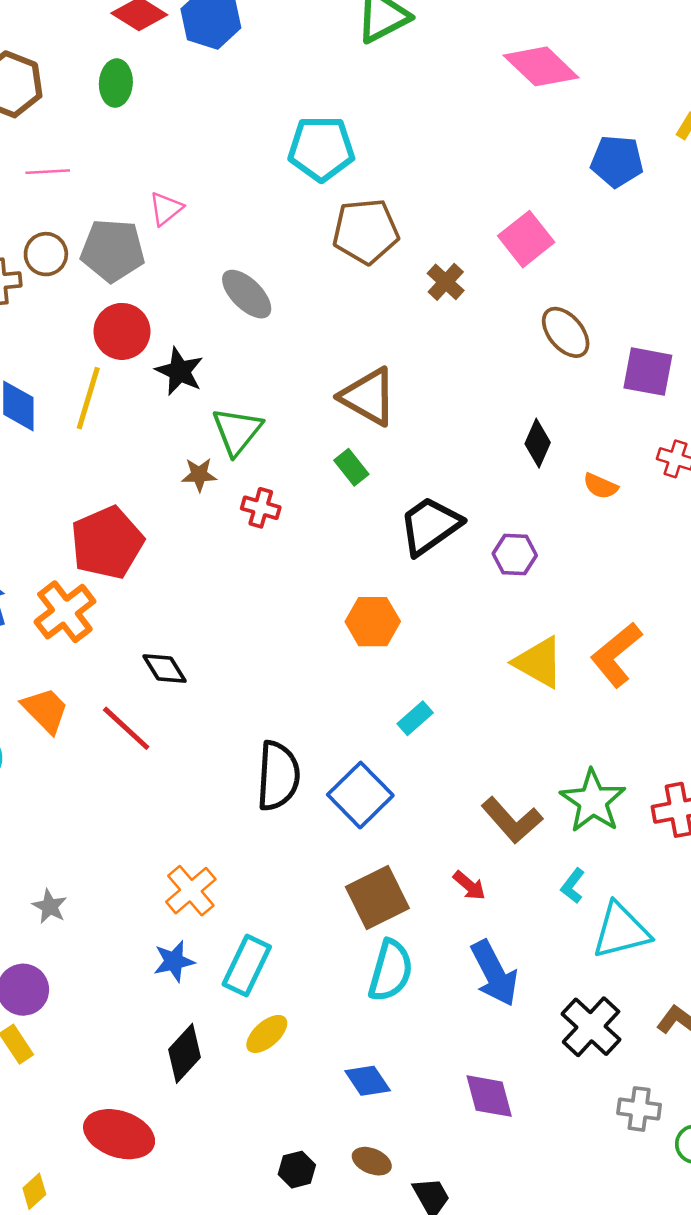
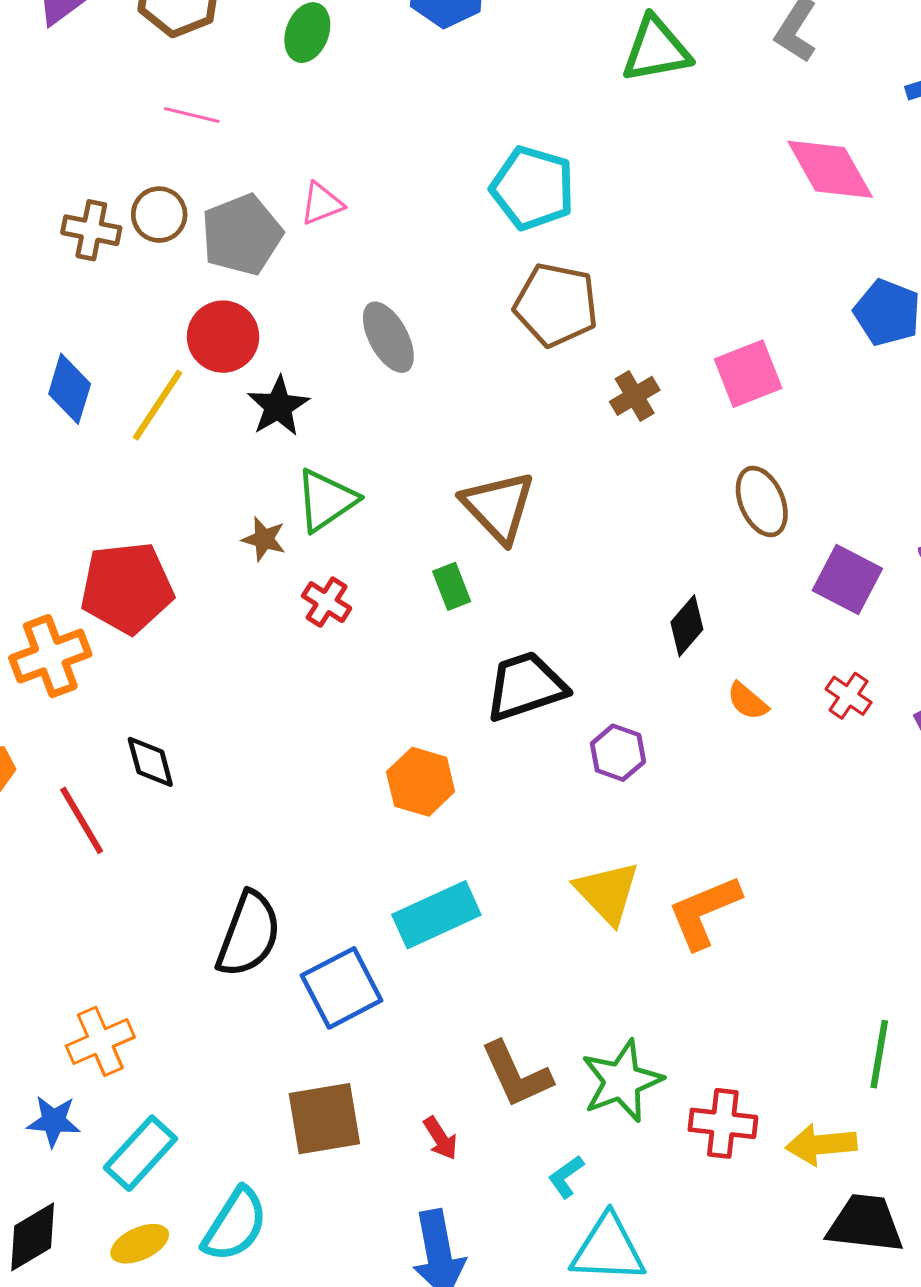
gray pentagon: (113, 250) -> (242, 235), turned 30
cyan rectangle: (415, 718) -> (436, 915), size x1.8
cyan semicircle: (391, 971) -> (235, 1225), moved

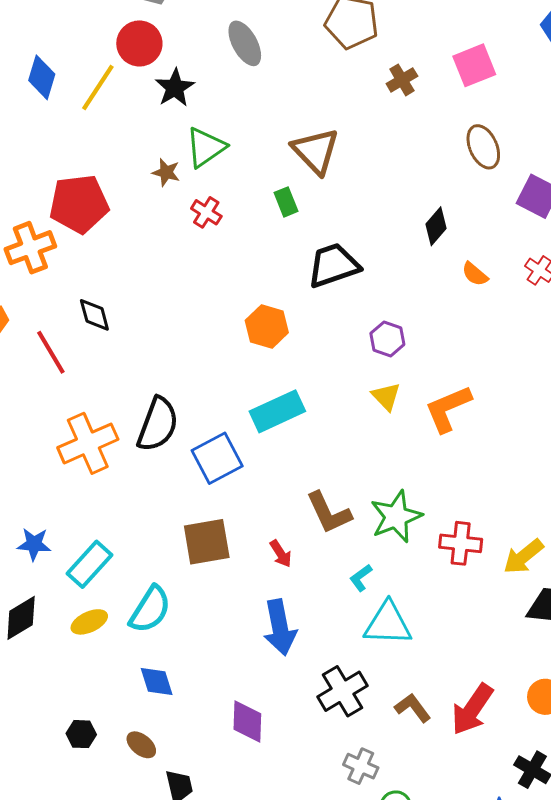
purple hexagon: (618, 753) -> (387, 339), moved
yellow triangle: (607, 892) -> (386, 396), size x0.7
orange cross: (100, 1041) -> (88, 443), moved, size x1.4
yellow arrow: (821, 1145) -> (523, 556), turned -33

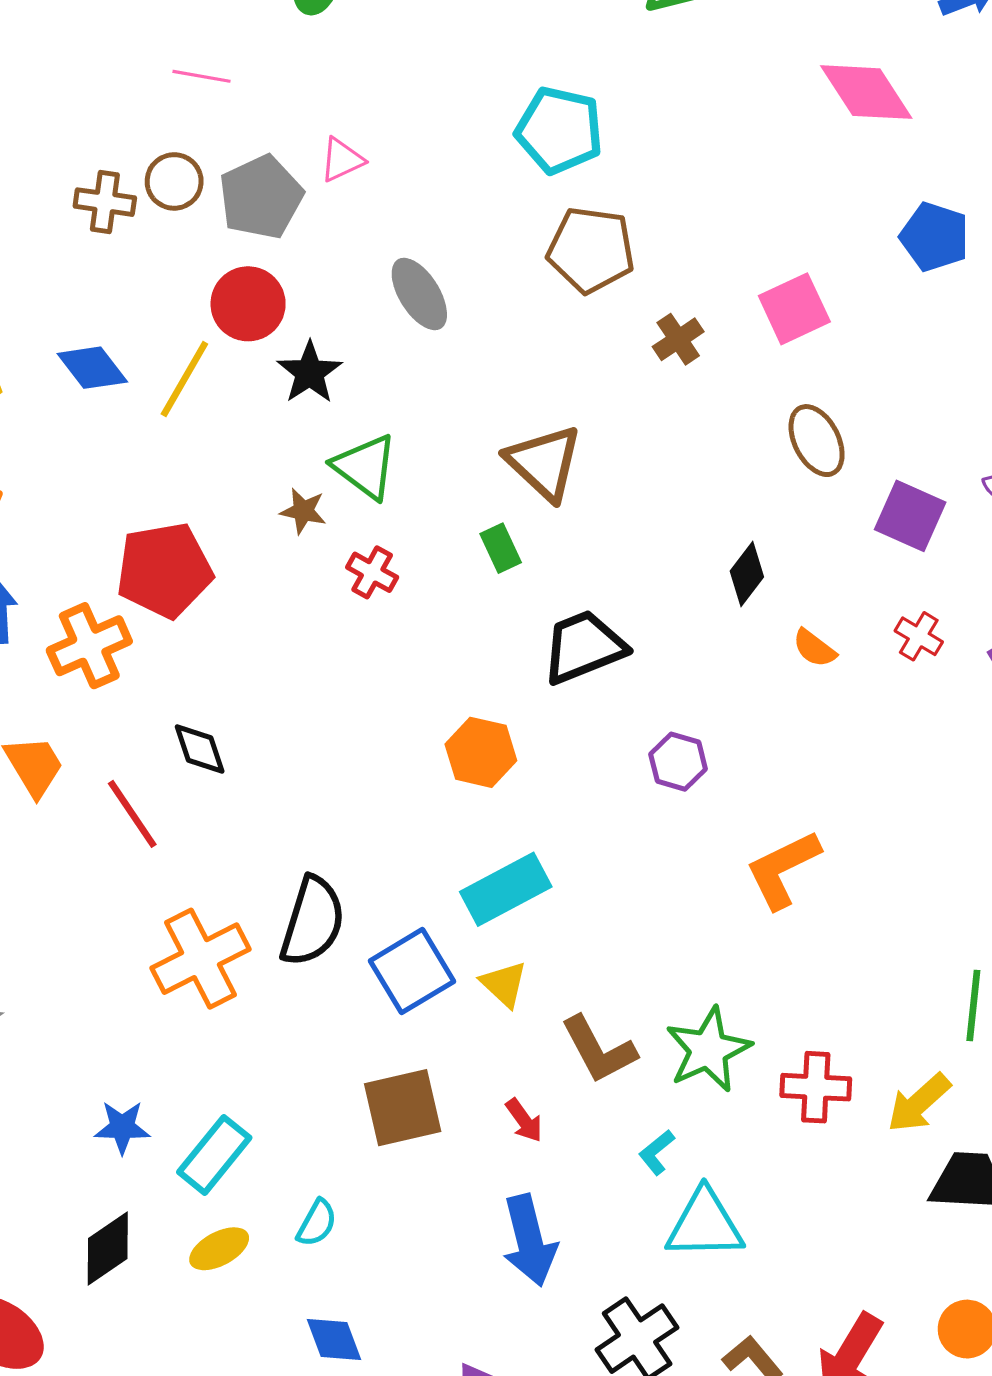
blue diamond: (42, 77) -> (92, 368), turned -51
green triangle: (206, 147) -> (365, 467), turned -45
yellow triangle: (386, 396) -> (504, 984), moved
cyan semicircle: (150, 609) -> (317, 1223), size x0.6

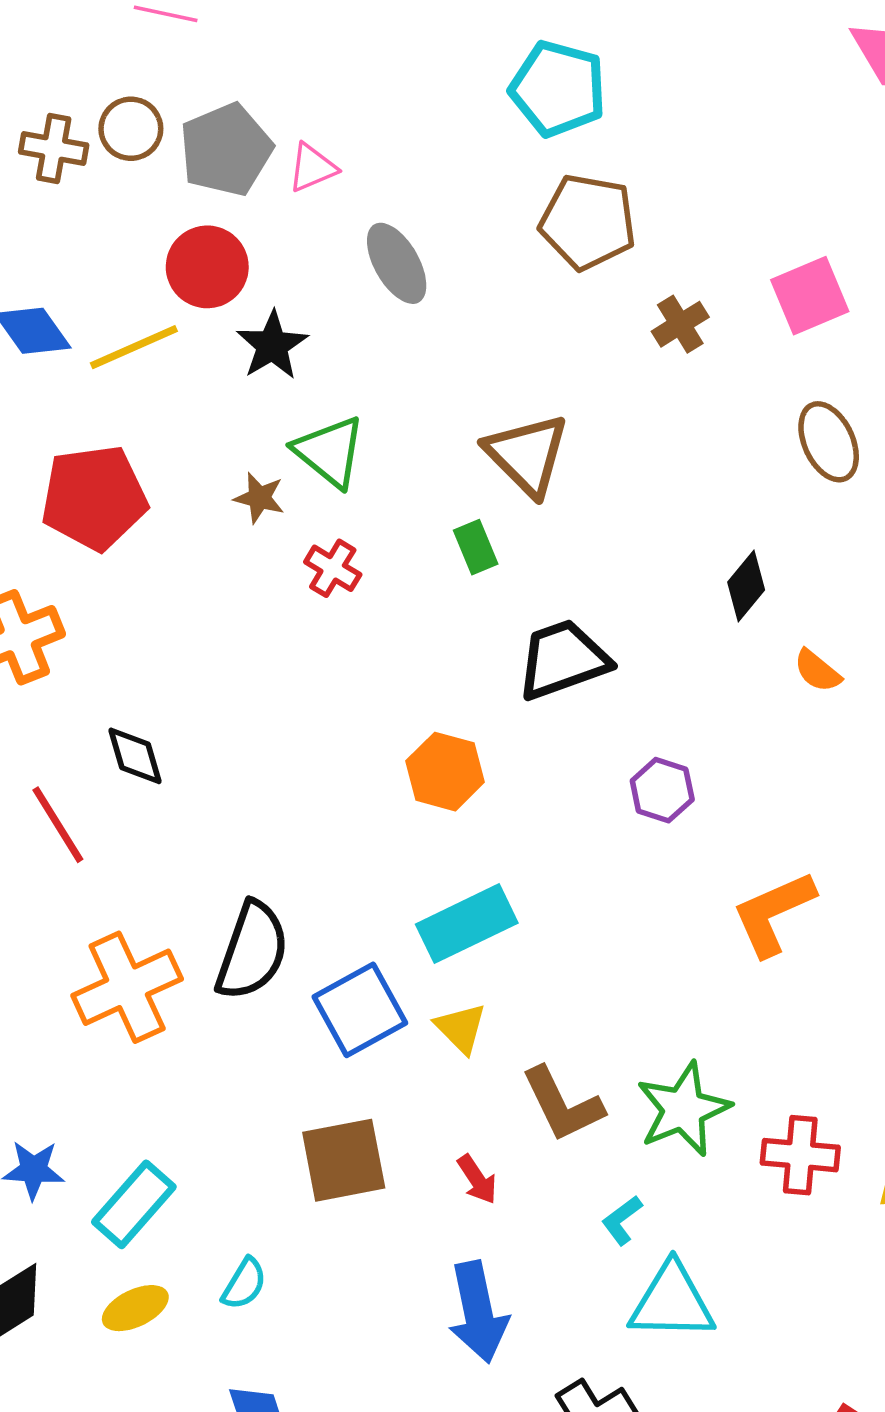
pink triangle: (342, 160) -> (312, 168), moved
yellow line: (184, 379) -> (134, 347), turned 34
red pentagon: (164, 570) -> (94, 498), moved

